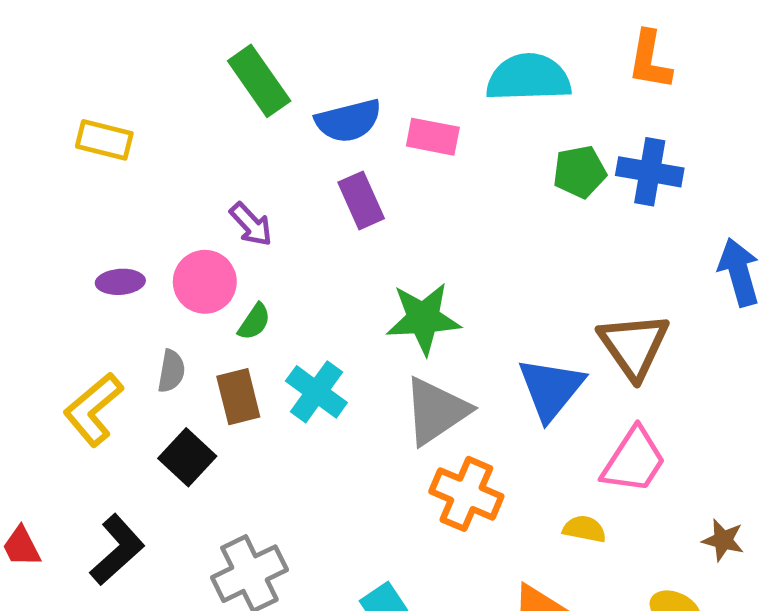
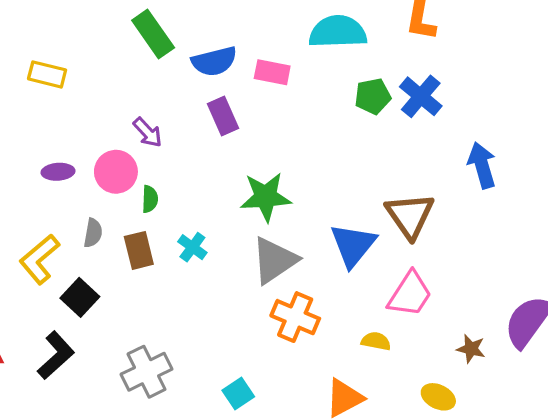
blue cross: (650, 172) -> (421, 96), turned 30
green semicircle: (254, 322) -> (150, 199), turned -32
cyan cross: (316, 392) -> (192, 247), size x0.7
black square: (187, 457) -> (80, 297), moved

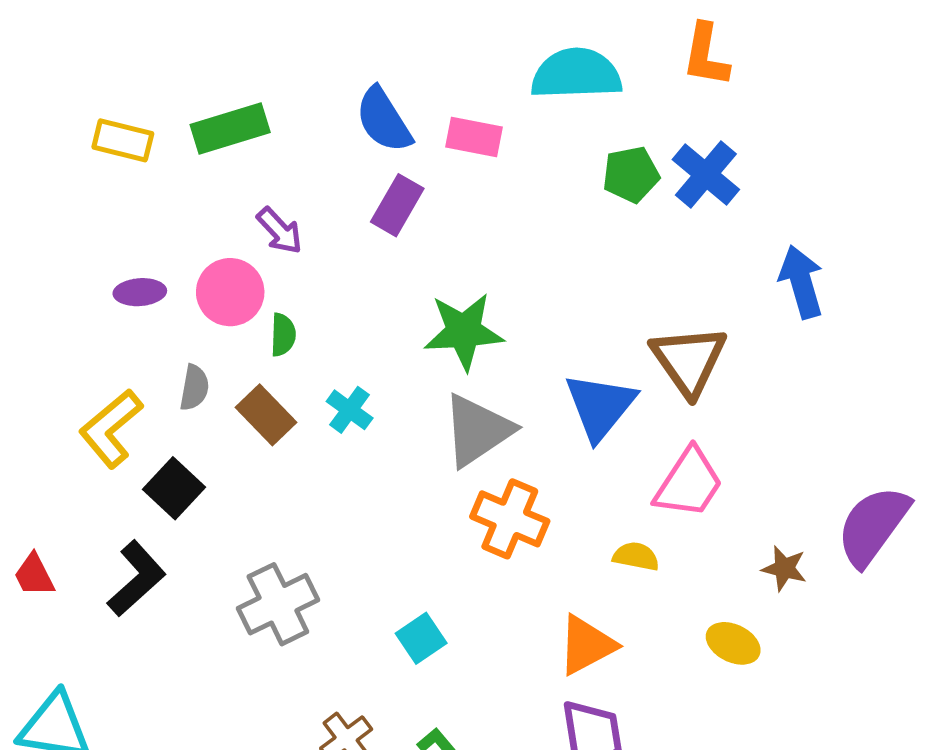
green rectangle: (153, 34) -> (230, 128), moved, turned -72
blue semicircle: (214, 61) -> (384, 120), turned 72
purple rectangle: (223, 116) -> (397, 205), turned 54
brown rectangle: (139, 250) -> (266, 415), turned -30

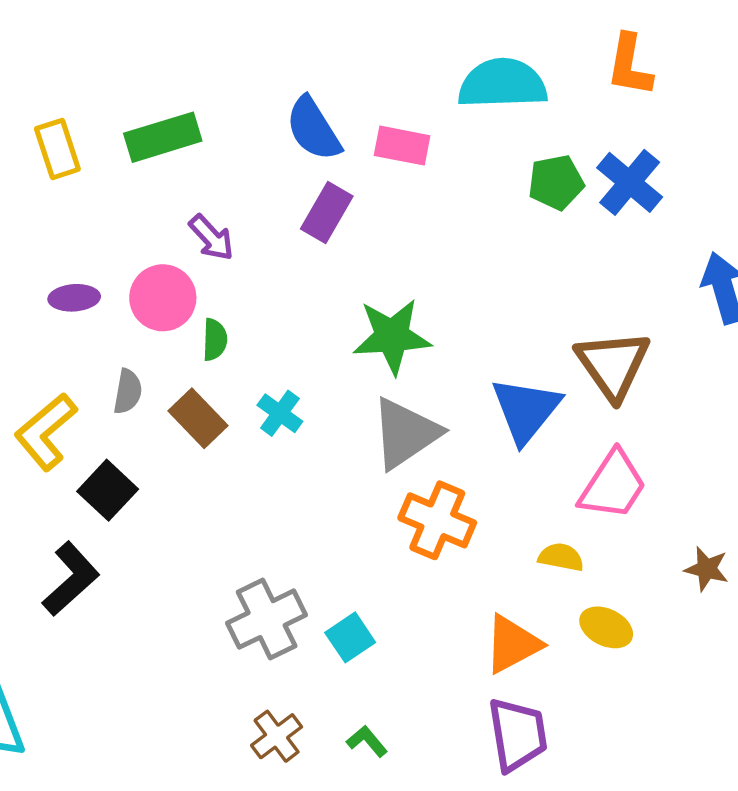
yellow rectangle: (123, 140) -> (57, 149), turned 58
gray cross: (278, 604) -> (267, 619), moved
yellow ellipse: (733, 643) -> (606, 627), moved

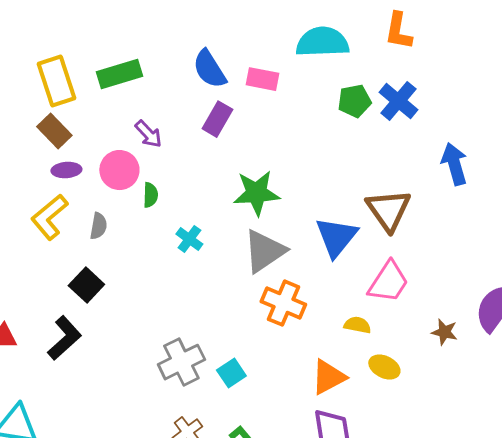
yellow rectangle: (57, 149) -> (56, 81), size x1.4
brown rectangle: (198, 418) -> (54, 131), moved
yellow L-shape: (46, 432) -> (49, 217), moved

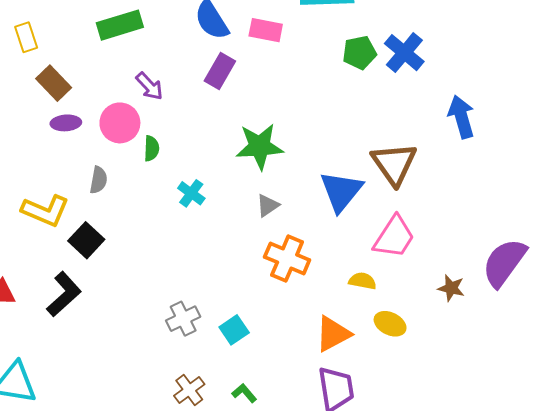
yellow rectangle: (56, 81) -> (26, 37), moved, size x0.6
yellow L-shape: (49, 217) -> (45, 211), moved, turned -117
gray triangle: (264, 251) -> (268, 205), size x0.5
gray cross: (181, 362) -> (183, 319), size x0.7

